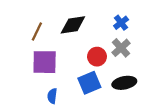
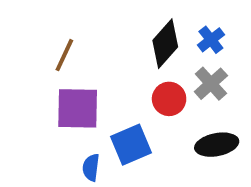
black diamond: (73, 25) -> (165, 44), moved, turned -40
blue square: (89, 83) -> (131, 145), moved

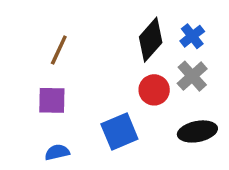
purple square: (78, 108) -> (52, 100), moved, size x0.7
blue semicircle: (91, 167) -> (57, 152), moved, turned 70

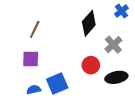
blue cross: (192, 36) -> (121, 11), moved
red circle: (154, 90) -> (91, 65), moved
blue square: (119, 131) -> (57, 84), moved

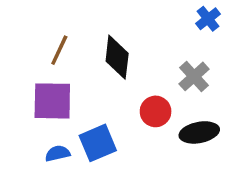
black diamond: (89, 23) -> (117, 57), moved, turned -35
purple square: (31, 59) -> (52, 101), size x1.4

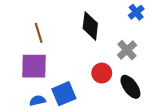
brown line: (59, 50) -> (39, 33), turned -42
black diamond: (117, 57) -> (90, 26), moved
black ellipse: (199, 132) -> (130, 87), turned 65

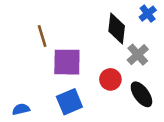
black diamond: (90, 26) -> (117, 28), moved
purple square: (34, 66) -> (67, 62), moved
blue semicircle: (37, 101) -> (21, 109), moved

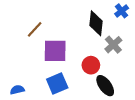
brown line: (42, 36) -> (35, 29), turned 60
black ellipse: (141, 94) -> (105, 86), moved

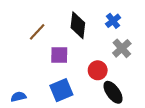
blue cross: (122, 11) -> (113, 21), moved
black diamond: (96, 23) -> (78, 25), moved
purple square: (55, 51) -> (59, 55), size x0.7

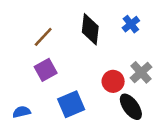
gray cross: (122, 48) -> (141, 72), moved
purple square: (59, 55) -> (46, 70), moved, turned -30

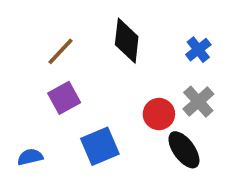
blue cross: (131, 24) -> (198, 50), moved

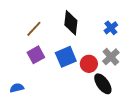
blue square: (100, 146) -> (66, 57), moved

